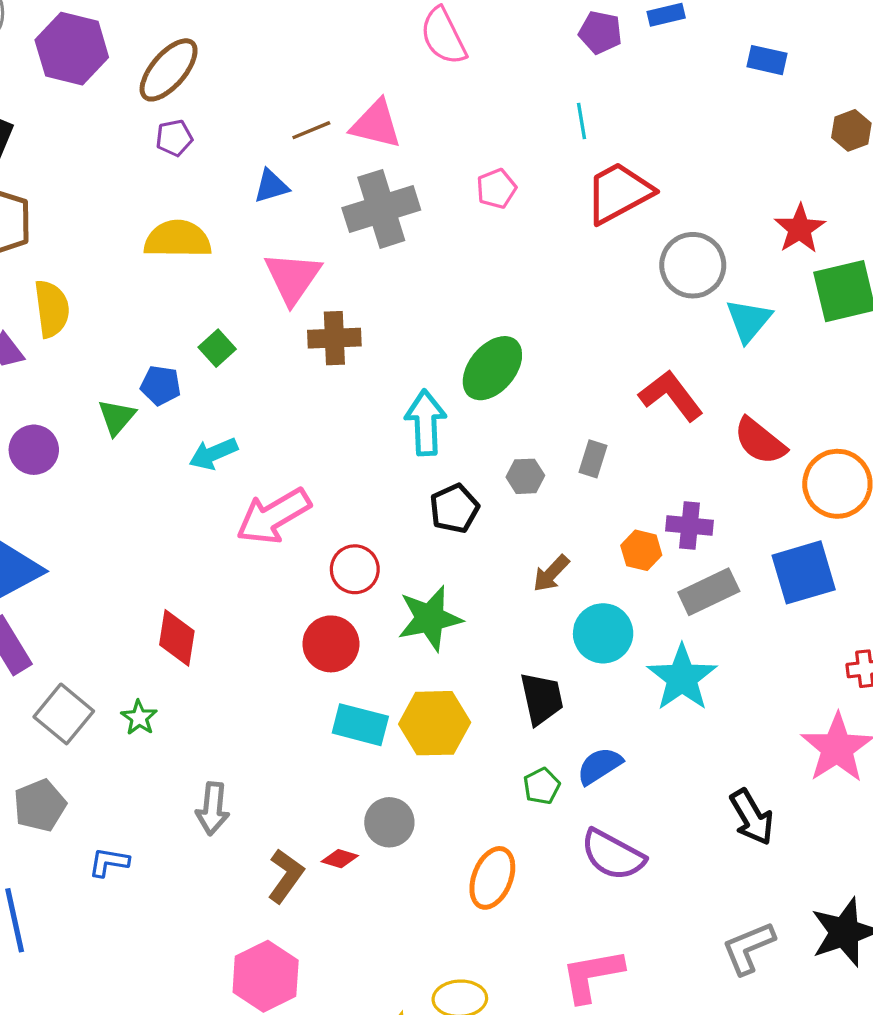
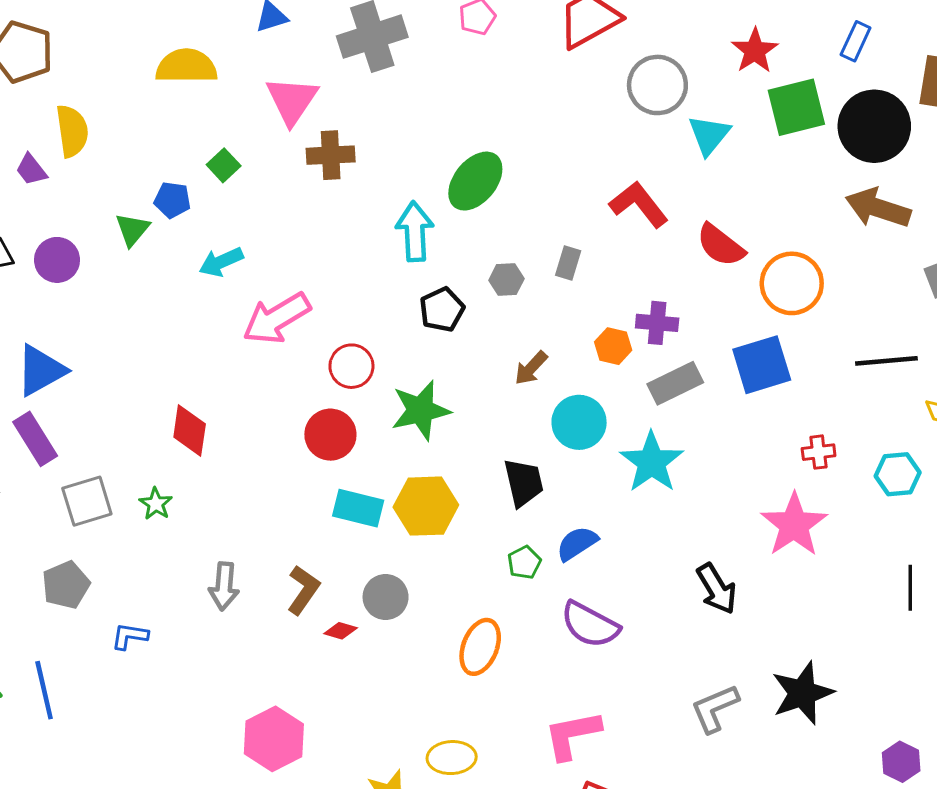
gray square: (64, 714) -> (87, 501), turned 34
brown L-shape: (286, 876) -> (303, 590), moved

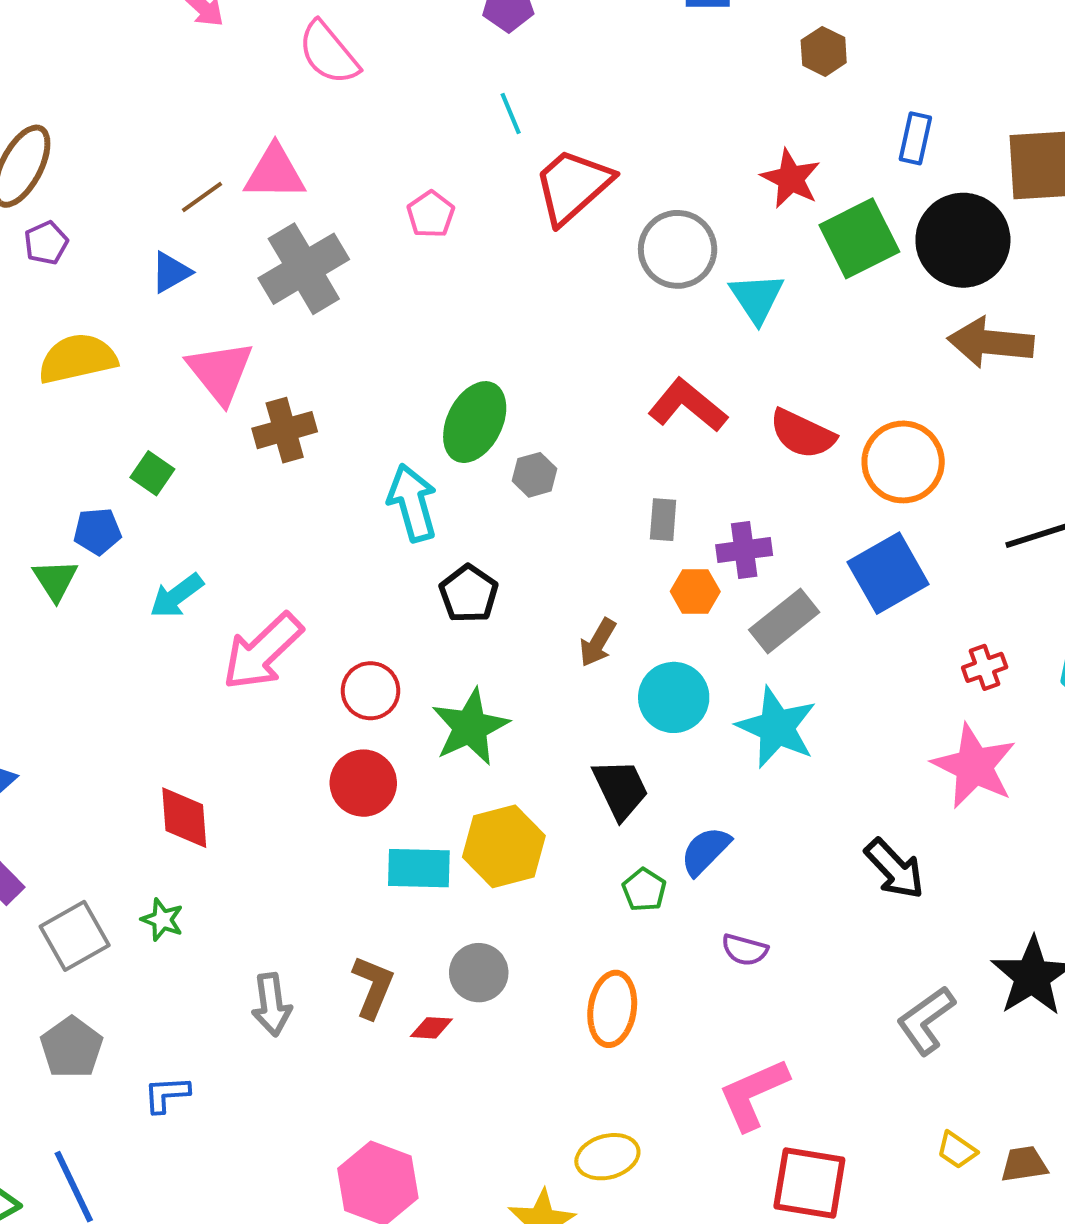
gray rectangle: (568, 263) -> (663, 520), moved
gray hexagon: (506, 280) -> (535, 475), moved
purple semicircle: (590, 625) -> (745, 950), size x0.6

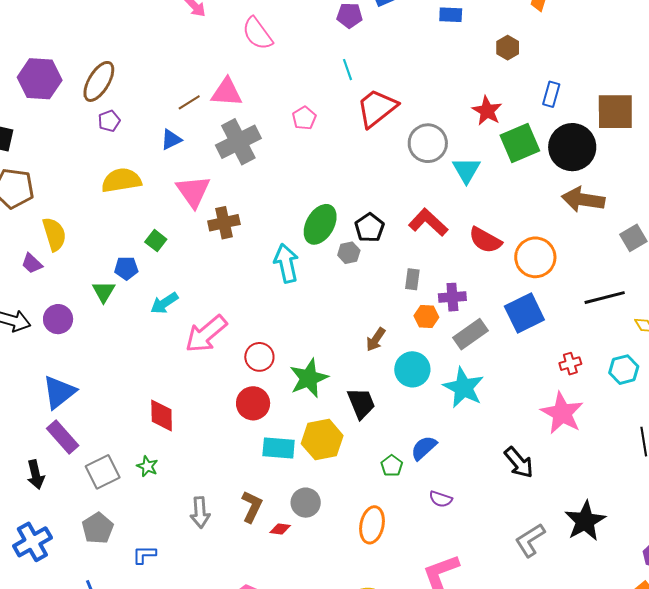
black pentagon: (469, 594) -> (369, 228), moved
black trapezoid: (621, 789) -> (361, 403), moved

